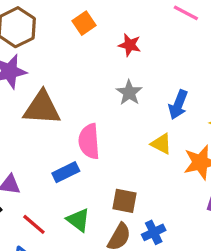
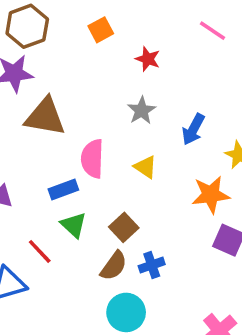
yellow triangle: (161, 144) -> (145, 167), moved
brown square: (125, 201) -> (124, 227), turned 30
green triangle: (78, 220) -> (74, 225), moved
red line: (34, 224) -> (40, 251), moved

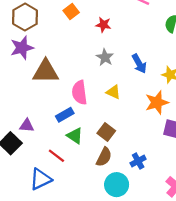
blue arrow: (193, 129) -> (139, 64), turned -48
blue cross: (152, 265) -> (138, 161), moved

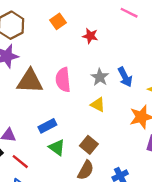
gray star: (105, 57) -> (100, 77), moved
pink semicircle: (79, 93) -> (63, 80), moved
red line: (56, 156) -> (20, 162), moved

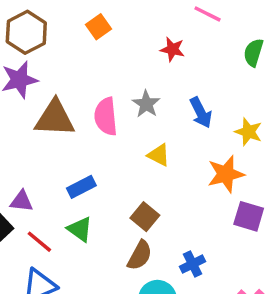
red star: (90, 36) -> (172, 49), moved
gray star: (100, 77) -> (146, 104), moved
green triangle: (57, 147) -> (80, 229), moved

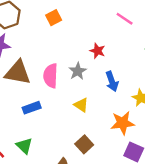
red star: (172, 49) -> (97, 51), moved
blue rectangle: (81, 187) -> (32, 108), moved
brown square: (145, 217) -> (84, 144), moved

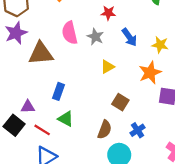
pink semicircle: (51, 76) -> (70, 33), moved
yellow triangle: (81, 105) -> (107, 67), turned -48
blue rectangle: (32, 108) -> (58, 91), moved, turned -35

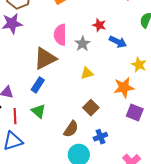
blue arrow: (129, 37) -> (118, 42), moved, turned -42
brown triangle: (41, 53) -> (45, 58), moved, turned -35
red line: (42, 130) -> (15, 116), turned 42

